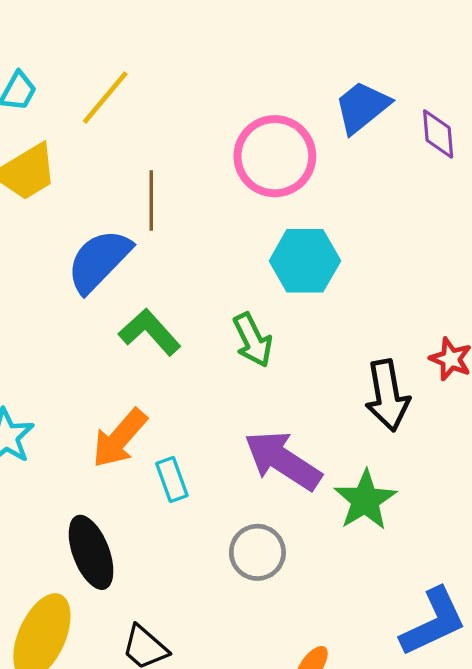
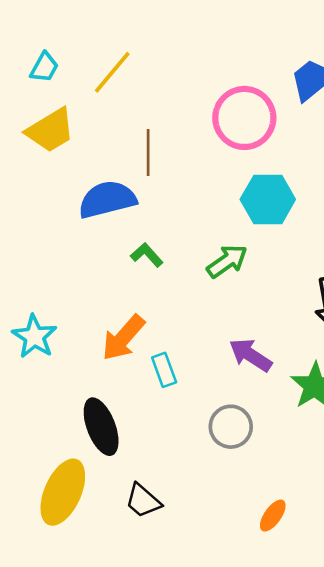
blue semicircle: (99, 261) -> (107, 199), turned 32
green L-shape: (150, 332) -> (147, 255), size x0.7
green arrow: (253, 340) -> (227, 261), turned -99
purple arrow: (283, 460) -> (251, 355), size x0.7

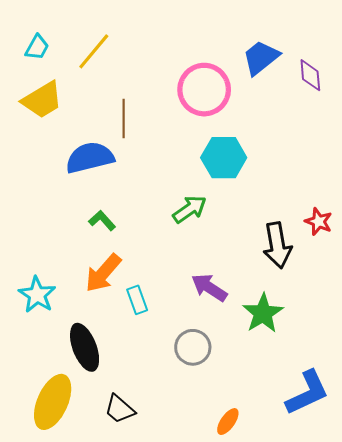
green L-shape: (147, 255) -> (102, 220), moved
cyan star: (34, 337) -> (37, 295), moved

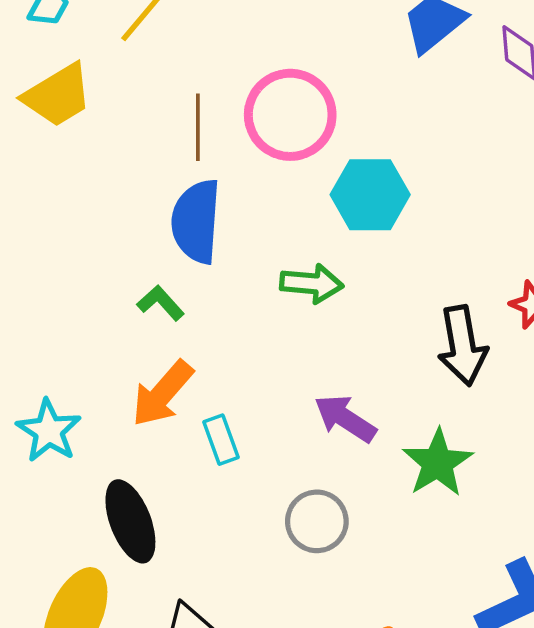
pink circle: (204, 90) -> (290, 115), moved
blue semicircle: (90, 158) -> (196, 221), moved, turned -72
green arrow: (190, 209) -> (312, 283), turned 40

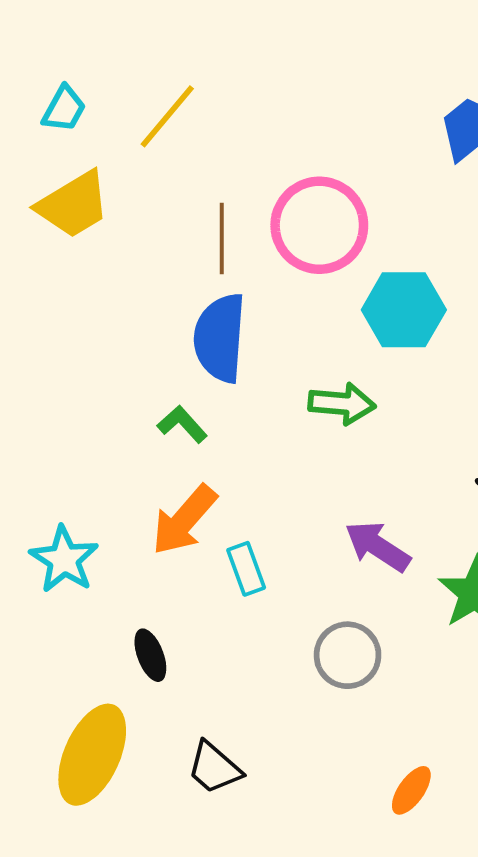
black ellipse: (130, 521) -> (150, 655), size x0.6

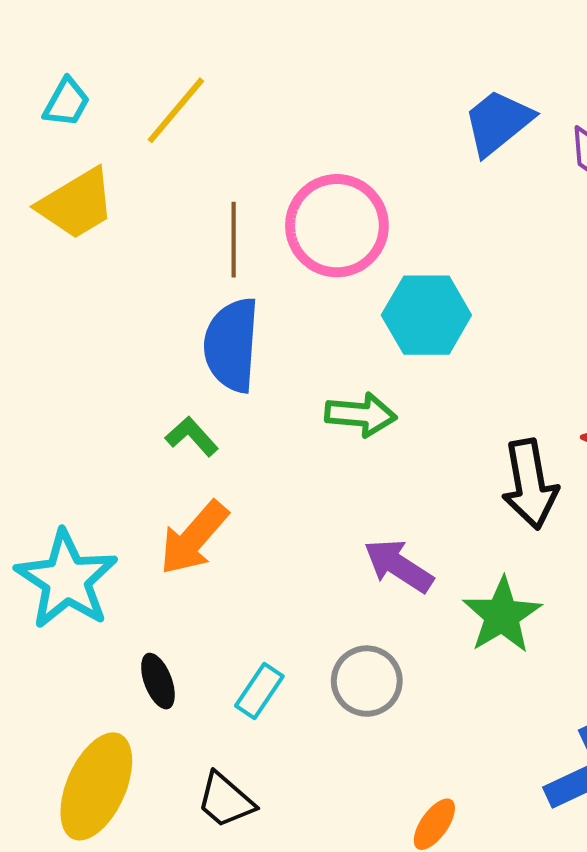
cyan star: (64, 559) -> (66, 580), size x1.4
cyan rectangle: (246, 569) -> (259, 691), moved, turned 54

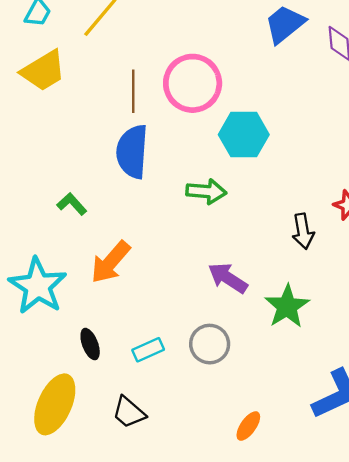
green L-shape: (192, 436) -> (72, 204), moved
black arrow: (530, 484) -> (303, 231), size x0.7
cyan rectangle: (259, 691) -> (148, 350), turned 32

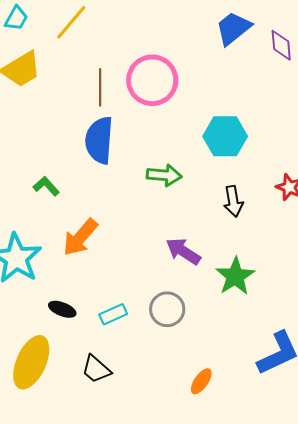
cyan hexagon: (244, 135) -> (225, 136), moved
black arrow: (303, 231) -> (233, 201), moved
black ellipse: (90, 344) -> (62, 309), turned -48

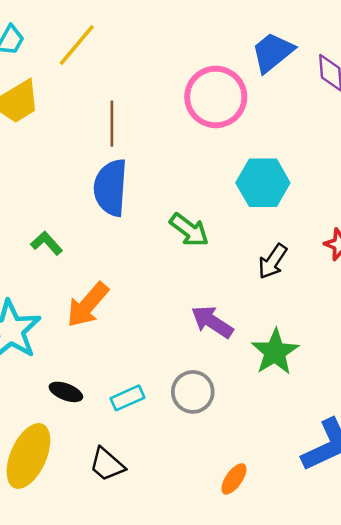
pink circle: (152, 80) -> (216, 97), moved
green arrow: (164, 175) -> (189, 230), turned 32
black arrow: (233, 201) -> (273, 261), turned 44

